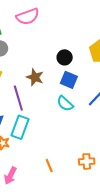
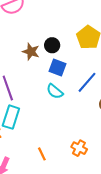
brown star: (35, 77) -> (31, 52), moved
orange cross: (87, 161) -> (79, 148), turned 35

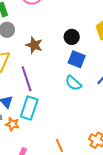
brown star: (31, 52) -> (34, 45), moved

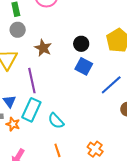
cyan semicircle: (73, 83) -> (56, 121), moved

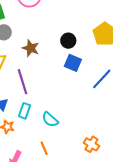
cyan rectangle: (31, 110) -> (25, 111), size x0.7
orange line: (57, 150) -> (44, 148), moved

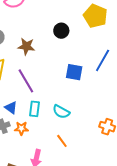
blue square: (73, 63) -> (74, 72), moved

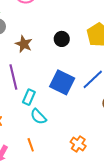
blue square: (74, 72) -> (62, 82), size x1.4
cyan rectangle: (34, 109) -> (29, 97), moved

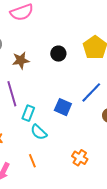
brown star: (24, 44) -> (21, 60), turned -30
blue square: (62, 82) -> (63, 107), moved, size x0.7

